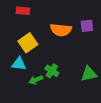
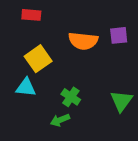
green triangle: (89, 74) -> (121, 101), turned -42
green arrow: (36, 80) -> (60, 120), moved

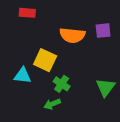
yellow square: (38, 59) -> (45, 60), moved, turned -30

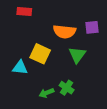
green cross: (62, 84) -> (67, 88), moved
green triangle: (105, 87) -> (77, 55), moved

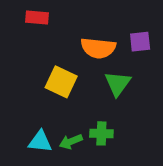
cyan triangle: (20, 68) -> (40, 142), moved
green cross: (67, 88) -> (101, 133), turned -32

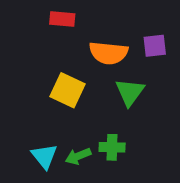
red rectangle: (37, 17) -> (62, 19), moved
cyan triangle: (40, 142) -> (44, 156), turned 45

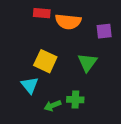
orange semicircle: (108, 53) -> (68, 22), moved
cyan triangle: (44, 156) -> (30, 85), moved

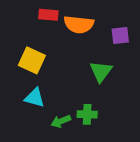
yellow square: (45, 61) -> (32, 60), moved
cyan triangle: (30, 85) -> (35, 98), turned -36

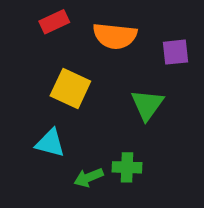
red rectangle: (48, 15) -> (54, 22), moved, turned -30
yellow square: (32, 60) -> (70, 88), moved

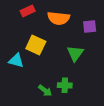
cyan triangle: (50, 143) -> (16, 61), moved
green arrow: (89, 177) -> (45, 91), turned -120

